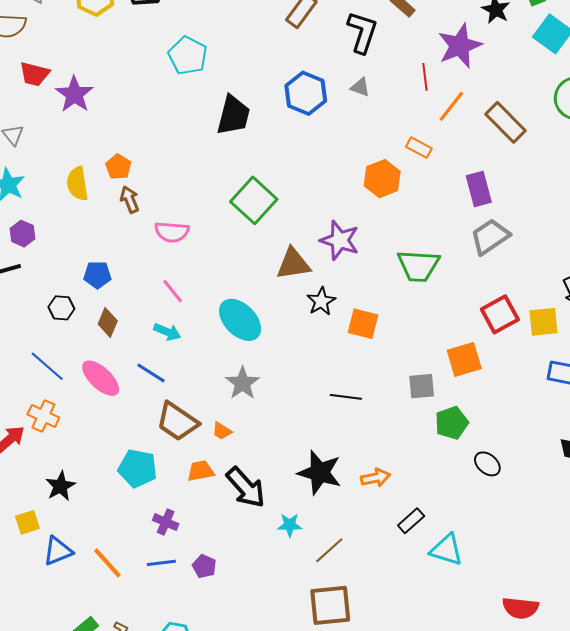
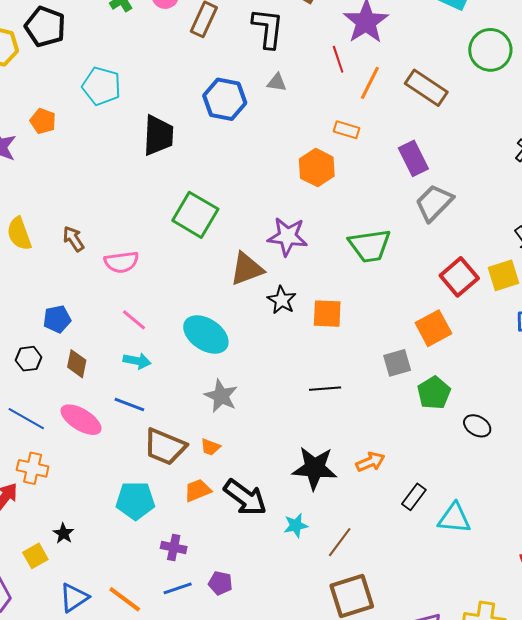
orange pentagon: (118, 167) -> (43, 121), moved
black star: (60, 486) -> (63, 533), size x0.7
yellow square: (27, 522) -> (35, 556), moved

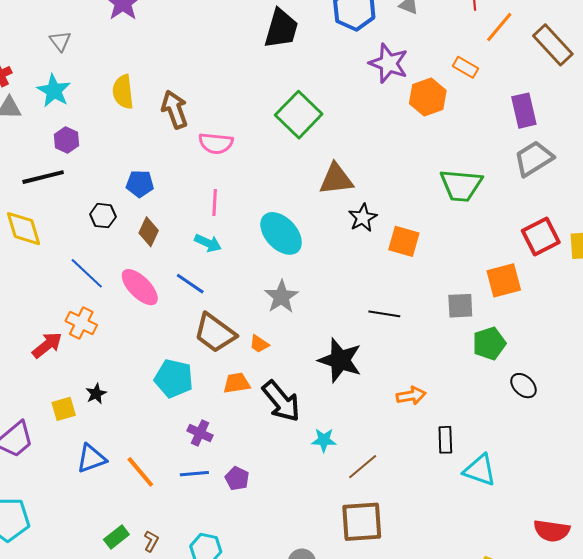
purple star: (287, 237) -> (389, 63), moved
brown arrow: (74, 239) -> (175, 109), size x1.4
pink line: (134, 320) -> (215, 202), turned 40
black star: (315, 468) -> (340, 360), moved
black rectangle: (414, 497) -> (445, 440), turned -52

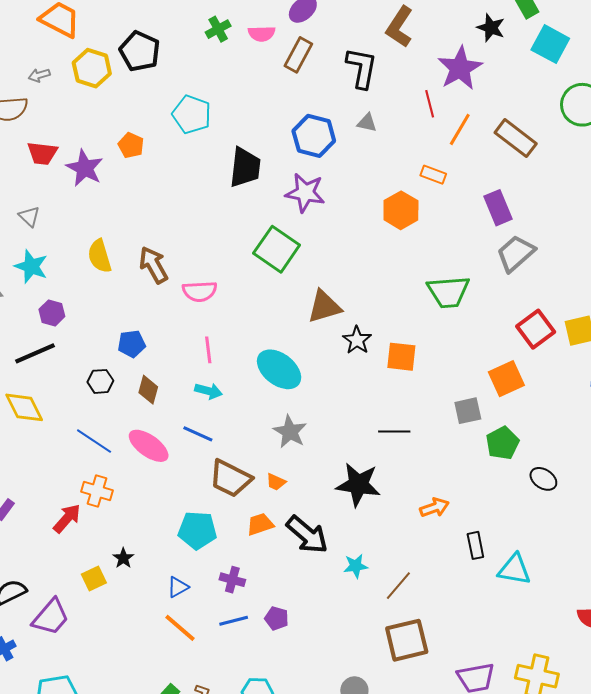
purple star: (389, 63) -> (305, 193), moved
blue triangle: (91, 458) -> (178, 587), moved, size x0.7

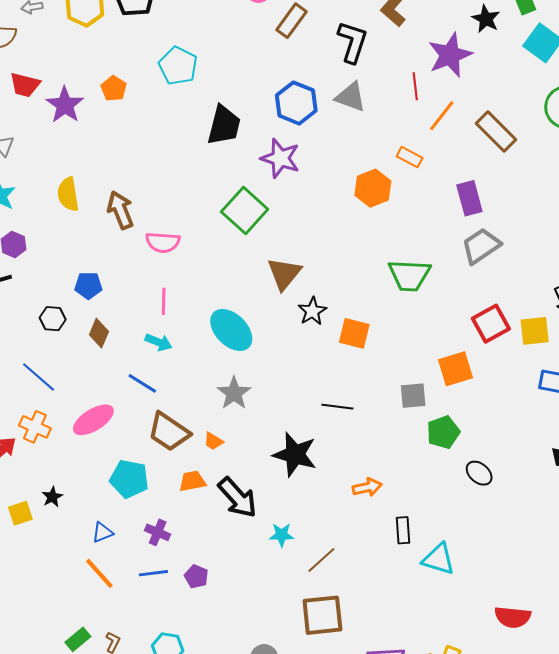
gray triangle: (367, 123) -> (351, 97), size x1.6
brown triangle: (324, 307) -> (284, 274), turned -42
pink ellipse: (149, 446) -> (93, 420), moved, turned -75

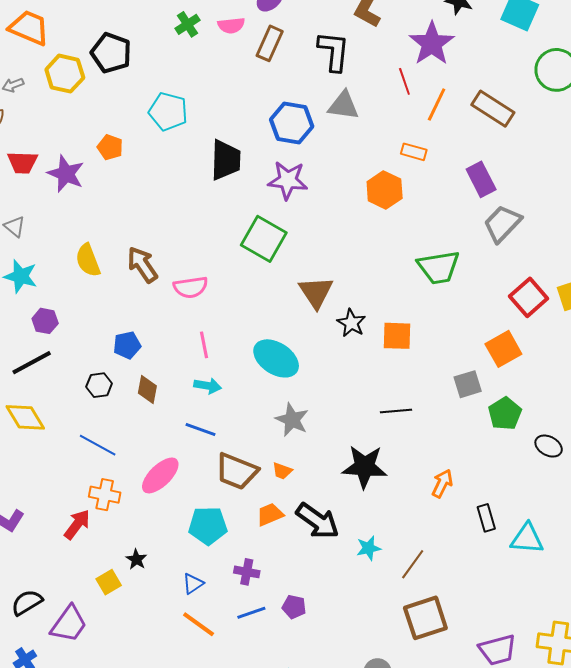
orange arrow: (367, 487) -> (442, 484), turned -40

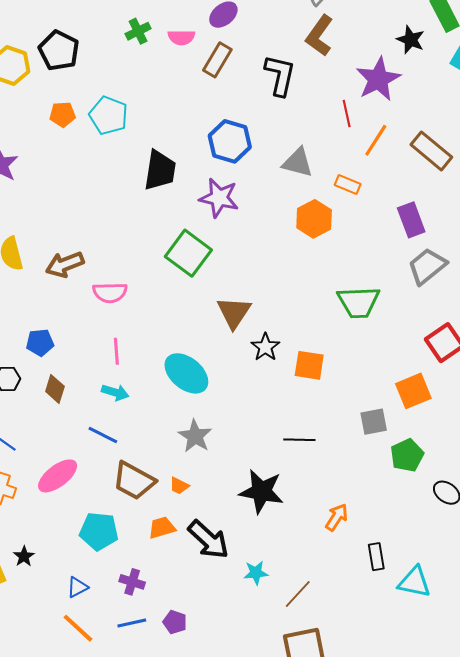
gray triangle: (343, 105) -> (298, 163), moved
orange pentagon: (110, 147) -> (62, 114), moved, turned -30
brown arrow: (142, 265) -> (65, 264), turned -84

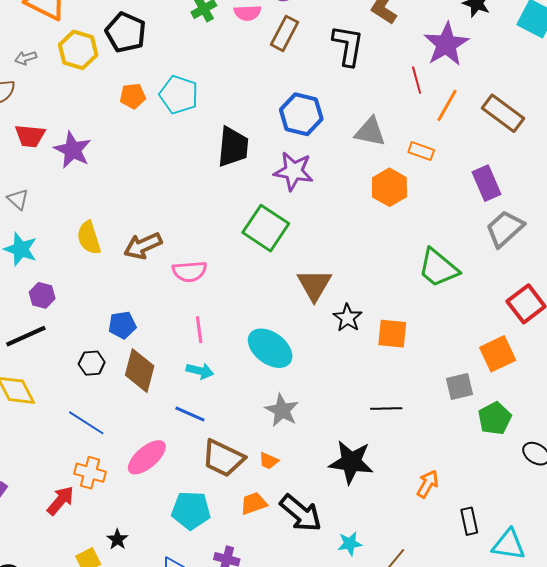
green trapezoid: (359, 302) -> (438, 268), turned 45
brown diamond: (55, 389) -> (140, 371), size x1.5

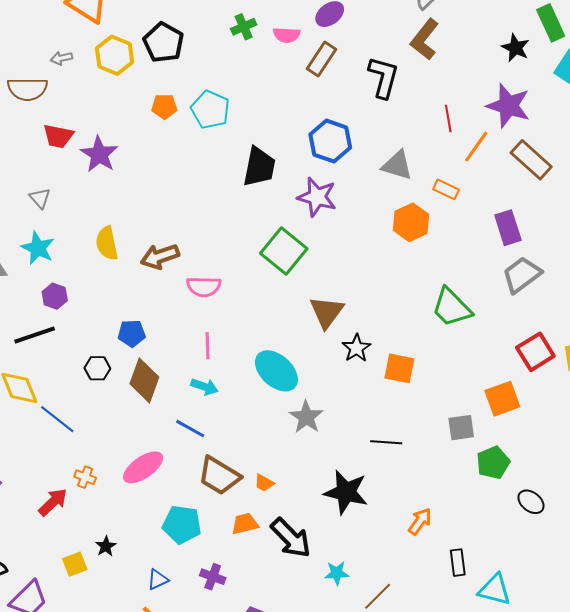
purple star: (446, 44) -> (508, 106), moved, turned -30
gray star: (282, 410) -> (306, 417), moved
blue line: (86, 423) -> (57, 419), moved
orange cross: (90, 473) -> (85, 477), size x0.7

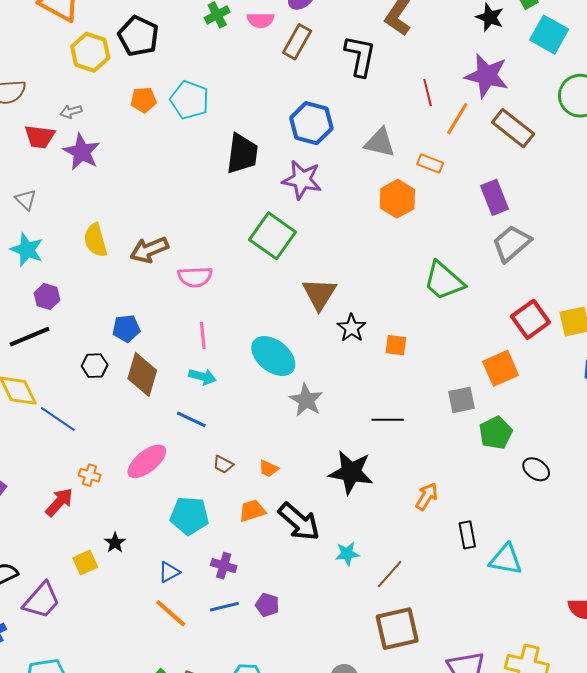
gray arrow: (62, 58) -> (71, 112), moved
orange square: (399, 368) -> (396, 345), size x0.7
brown trapezoid: (219, 476) -> (223, 464), size x0.5

